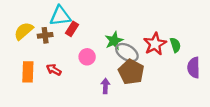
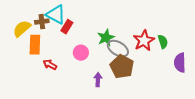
cyan triangle: (60, 16) -> (56, 15), turned 35
brown cross: (45, 35) -> (42, 22), moved
orange rectangle: (28, 72) -> (35, 45), moved

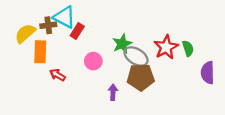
brown pentagon: (122, 67) -> (141, 77), turned -30

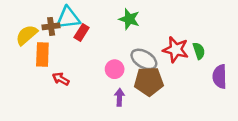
cyan triangle: (64, 17) -> (68, 18), turned -35
green star: (122, 44) -> (129, 19), moved, turned -30
red star: (166, 47) -> (176, 50), turned -30
pink circle: (93, 61) -> (115, 69), moved

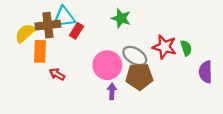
brown cross: (51, 26) -> (48, 25), size x1.5
pink circle: (115, 69) -> (107, 65), size x1.6

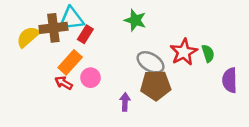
red star: (164, 47) -> (184, 52), turned 30
orange rectangle: (40, 51) -> (70, 62), moved, turned 40
pink circle: (107, 65) -> (90, 78), moved, size x0.6

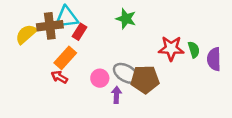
red star: (184, 52) -> (171, 48), turned 30
gray ellipse: (151, 62) -> (126, 73), moved
pink circle: (90, 78) -> (100, 78), moved
purple semicircle: (230, 80) -> (214, 59), moved

